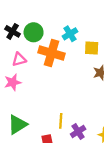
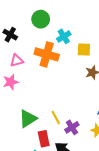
green circle: (34, 32) -> (41, 19), moved
yellow line: (61, 121) -> (56, 118), turned -32
green triangle: (18, 125) -> (28, 119), moved

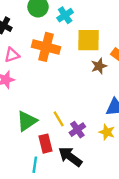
cyan cross: (64, 36) -> (65, 15), moved
yellow square: (84, 50) -> (88, 40), size x1.5

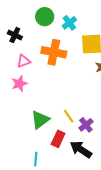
red rectangle: (46, 144) -> (58, 139), turned 42
cyan line: (35, 165) -> (36, 159), moved

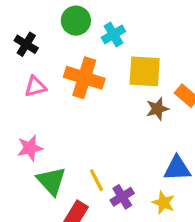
pink star: (19, 84) -> (30, 148), moved
green triangle: (40, 120) -> (51, 181), turned -42

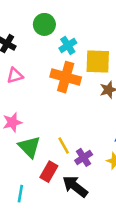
cyan cross: (113, 34) -> (68, 45), moved
orange cross: (84, 78) -> (66, 77), moved

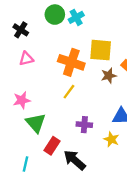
cyan cross: (68, 45) -> (76, 17), moved
yellow line: (64, 145) -> (69, 92), moved, turned 63
purple cross: (84, 157) -> (84, 125), moved, turned 35

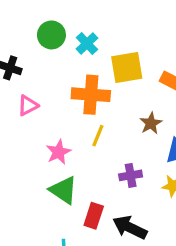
cyan cross: (76, 17) -> (87, 43), moved
brown star: (109, 76) -> (151, 123), moved
pink star: (22, 100) -> (59, 152), moved

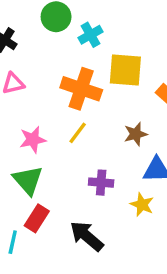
red rectangle: (94, 216) -> (37, 218), moved

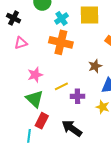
cyan cross: (91, 35) -> (62, 18), moved
yellow square: (125, 70) -> (89, 15), moved
yellow line: (78, 133) -> (61, 86), moved, turned 32

